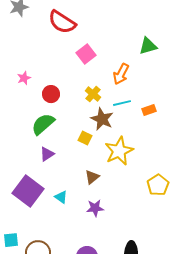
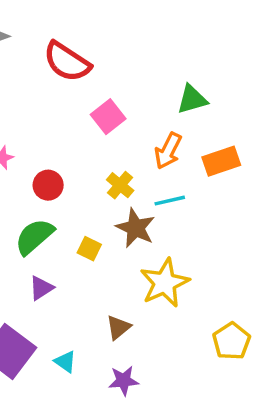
green triangle: (148, 46) -> (192, 99), moved
orange rectangle: (149, 110) -> (221, 161), moved, size x1.5
yellow square: (85, 138) -> (89, 249), moved

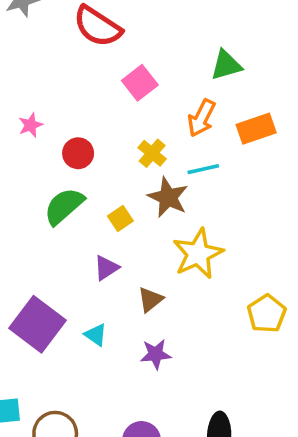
yellow square: (89, 249) -> (120, 218), turned 30
purple triangle: (41, 288) -> (106, 268), moved

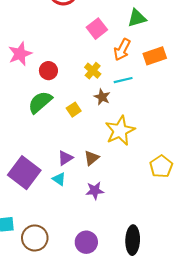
pink square: (140, 83) -> (97, 29), moved
pink star: (31, 125) -> (20, 54), size x1.6
brown star: (168, 197) -> (102, 97), size x0.7
purple triangle: (106, 268) -> (65, 158), moved

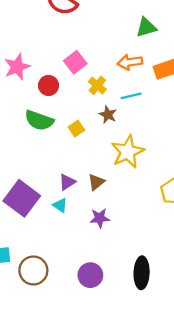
pink square: (97, 29) -> (75, 62), moved
orange arrow: (122, 50) -> (130, 62), turned 55
green semicircle: (40, 102) -> (39, 120), turned -120

